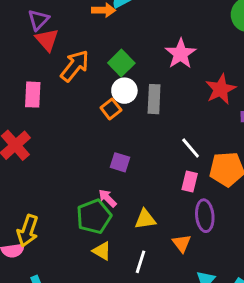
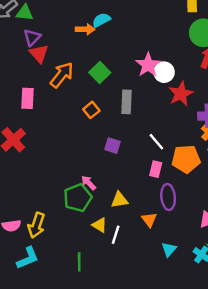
white circle: (124, 91) -> (164, 72), moved
purple square: (120, 162) -> (113, 146), moved
yellow arrow: (28, 231) -> (36, 225), moved
yellow triangle: (102, 251) -> (100, 225), moved

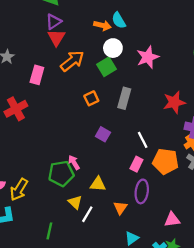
cyan semicircle: (101, 20) -> (119, 20), turned -105
pink star: (148, 65) -> (148, 57), moved
white circle: (164, 72) -> (113, 48), moved

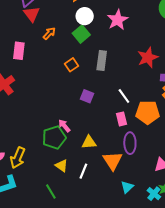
orange arrow: (72, 61) -> (49, 33), size x0.6
pink rectangle: (136, 164) -> (121, 119), turned -32
yellow triangle: (75, 202) -> (61, 166), moved
orange triangle: (120, 208) -> (113, 161), size x1.5
green line: (49, 231) -> (51, 191), turned -35

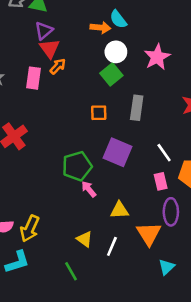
orange arrow: (49, 33) -> (58, 66), moved
pink rectangle: (19, 51) -> (33, 78), moved
orange square: (72, 65) -> (99, 113), turned 32
purple square: (87, 96) -> (118, 152), size x1.6
green pentagon: (54, 138) -> (77, 166), moved

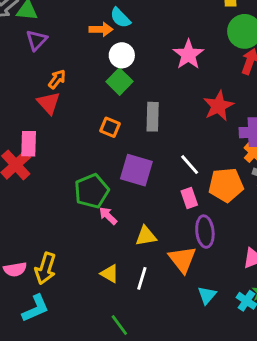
red triangle: (49, 48) -> (49, 103), moved
pink star: (157, 57) -> (188, 55), moved
pink rectangle: (33, 78) -> (29, 144), moved
orange square: (99, 113) -> (110, 127), turned 30
green line: (71, 271) -> (119, 325), moved

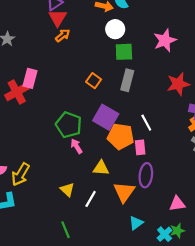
green square: (119, 82) -> (124, 52), moved, turned 30
red triangle: (49, 103) -> (58, 18), moved
orange pentagon: (226, 185) -> (121, 136), moved
green pentagon: (92, 191) -> (69, 125), turned 30

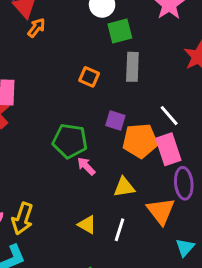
purple square: (106, 117) -> (115, 120), size x0.6
pink rectangle: (140, 147) -> (168, 149), size x1.5

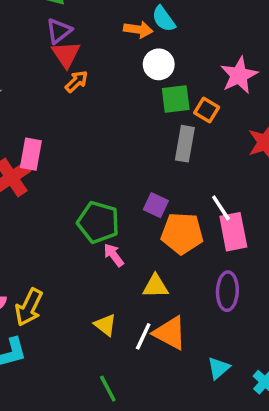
orange square: (89, 77) -> (207, 110), moved
pink rectangle: (168, 149) -> (233, 232), moved
orange triangle: (161, 211) -> (170, 333), moved, turned -32

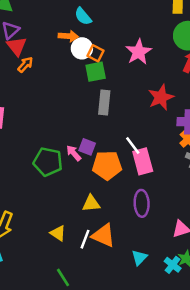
orange arrow: (138, 29) -> (68, 36), moved
orange square: (207, 110) -> (95, 53), moved
pink arrow: (114, 255) -> (74, 153), moved

